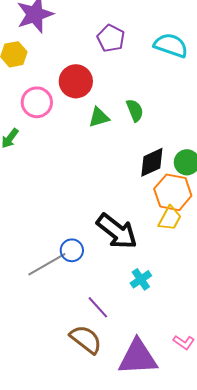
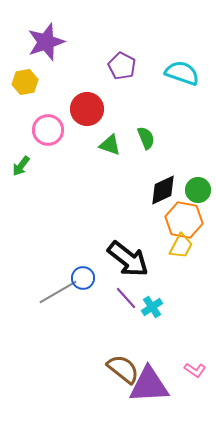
green triangle: (99, 117) -> (110, 145), turned 35
purple line: (98, 307) -> (126, 298), moved
brown semicircle: (86, 339) -> (123, 369), moved

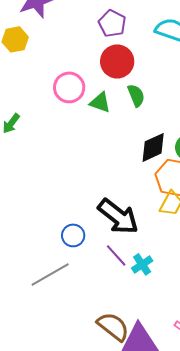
red circle: (87, 109) -> (117, 61), moved
pink circle: (48, 130) -> (69, 87), moved
gray line: (58, 292) -> (50, 274), moved

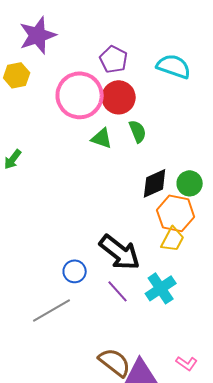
pink circle: (69, 87) -> (80, 95), moved, size x1.5
cyan cross: (142, 264) -> (161, 288), moved, size x1.4

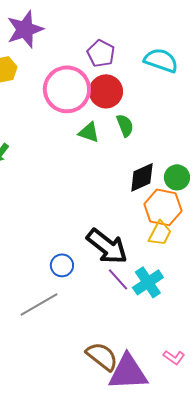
purple line: (118, 291) -> (118, 279), moved

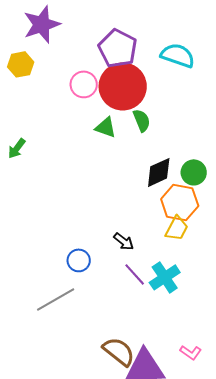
purple pentagon: (101, 53) -> (118, 48), size x1.4
pink circle: (67, 89) -> (84, 84), size x0.6
red circle: (106, 91) -> (123, 86), size x1.4
black arrow: (107, 246) -> (124, 241), size x0.5

